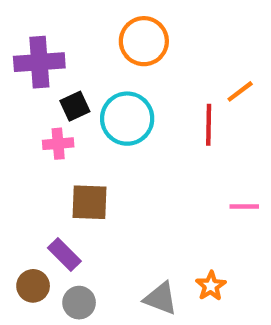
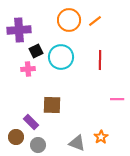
orange line: (240, 91) -> (95, 21), moved
brown square: (89, 202) -> (52, 105), moved

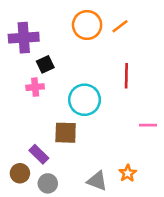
cyan circle: (61, 57) -> (85, 100), moved

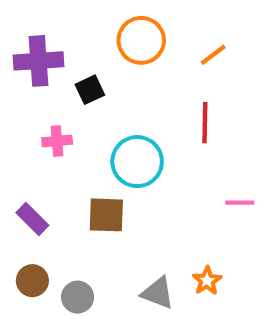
orange line: (120, 26) -> (213, 55), moved
black square: (45, 64) -> (90, 90), moved
purple rectangle: (39, 154) -> (32, 219), moved

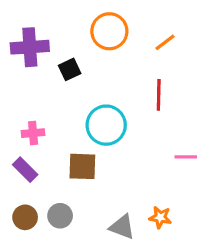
pink cross: (57, 141) -> (33, 133), moved
orange star: (207, 281) -> (160, 217), turned -30
gray circle: (78, 297) -> (60, 216), moved

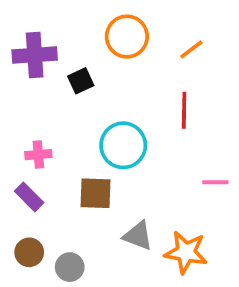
gray circle: (60, 216) -> (70, 267), moved
orange star: (160, 217) -> (186, 252), size x1.6
gray triangle: (122, 227) -> (138, 236), moved

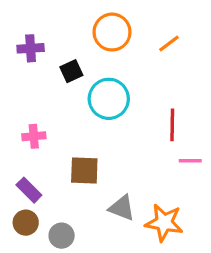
purple cross: (35, 55) -> (31, 48), size x0.7
red line: (184, 110) -> (172, 125), moved
cyan circle: (123, 145) -> (109, 99), moved
purple rectangle: (29, 197) -> (29, 190), moved

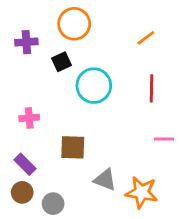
orange circle: (112, 32) -> (74, 24), moved
red line: (172, 125) -> (151, 88), moved

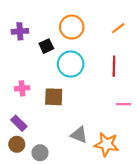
orange circle: (74, 24) -> (72, 27), moved
orange line: (146, 38) -> (118, 28), moved
brown square: (73, 147) -> (54, 97), moved

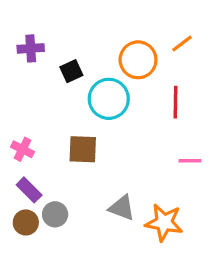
orange circle: (72, 27) -> (138, 60), moved
pink cross: (22, 88) -> (23, 149), moved, turned 32
gray circle: (40, 153) -> (55, 214), moved

